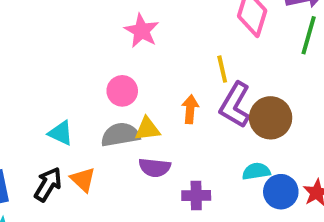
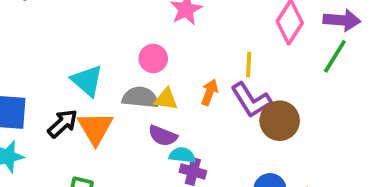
purple L-shape: (235, 105) -> (251, 100), turned -78
cyan triangle: (61, 133) -> (87, 81), size x1.4
cyan semicircle: (256, 171) -> (182, 155), moved
orange triangle: (83, 180) -> (95, 128), size x1.5

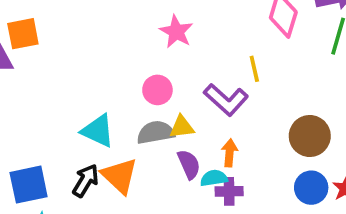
orange arrow: (210, 92) -> (230, 153), moved
purple L-shape: (251, 100) -> (226, 100), moved
brown circle: (280, 121) -> (310, 136), moved
purple semicircle: (163, 136) -> (189, 164), turned -120

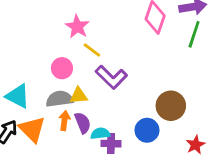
yellow line: (254, 69) -> (92, 50), moved, turned -42
orange arrow: (230, 153) -> (64, 121), moved
blue circle: (311, 188) -> (147, 130), moved

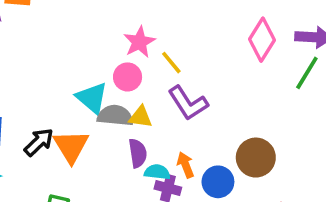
pink star: (77, 27) -> (139, 42), moved
cyan triangle: (18, 96) -> (92, 98), moved
orange arrow: (64, 121) -> (185, 165), moved, turned -42

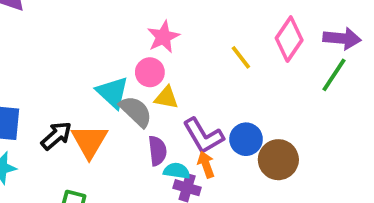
yellow line: (171, 63) -> (241, 57), moved
purple L-shape: (188, 103) -> (203, 136), moved
gray semicircle: (115, 116) -> (136, 111), turned 36
yellow triangle: (141, 117) -> (166, 98), moved
blue circle: (218, 182) -> (246, 139), moved

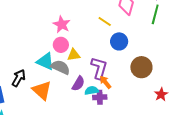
black arrow: (56, 136) -> (19, 78), moved
purple L-shape: (203, 136) -> (99, 68), turned -115
blue circle: (246, 139) -> (119, 41), moved
purple semicircle: (157, 151) -> (78, 84), turned 56

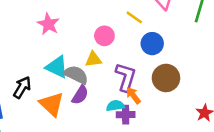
pink star: (62, 24) -> (48, 24), moved
pink circle: (61, 45) -> (104, 36), moved
brown circle: (141, 67) -> (166, 78), moved
purple semicircle: (78, 84) -> (80, 95), moved

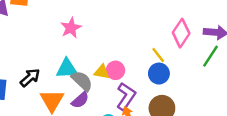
yellow line: (134, 17) -> (158, 55), moved
pink circle: (104, 36) -> (115, 70), moved
cyan triangle: (57, 67) -> (67, 69), turned -45

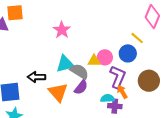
blue circle: (159, 74) -> (128, 53), moved
black arrow: (30, 78) -> (36, 77), turned -126

